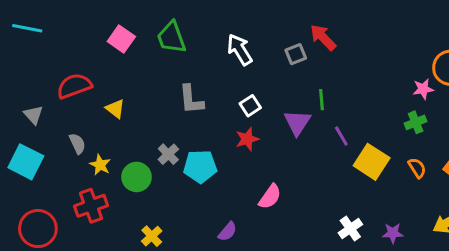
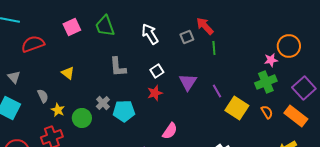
pink square: (121, 39) -> (72, 27), turned 30
red semicircle: (74, 86) -> (33, 44), moved
green line: (322, 100) -> (214, 48), moved
green cross: (416, 122) -> (266, 82), size x1.5

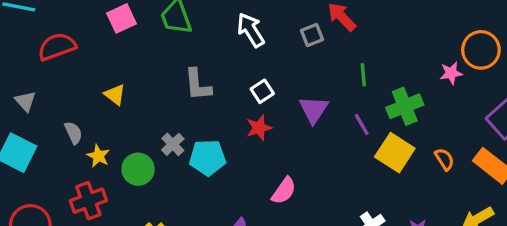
green line: (214, 48) -> (363, 75), moved
green cross: (266, 82) -> (405, 106), moved

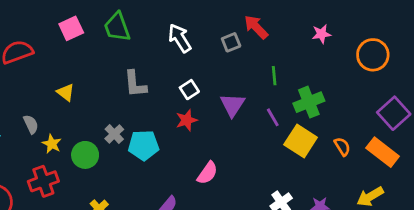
pink star: (451, 73) -> (321, 34), moved

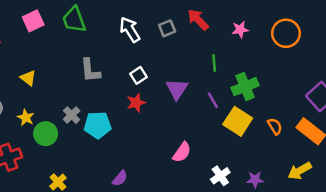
pink star: (321, 34) -> (240, 30), moved
gray square: (231, 42) -> (167, 28), moved
orange circle: (373, 55) -> (286, 33), moved
yellow star: (52, 144) -> (26, 118), moved
pink semicircle: (207, 173) -> (182, 152), moved

